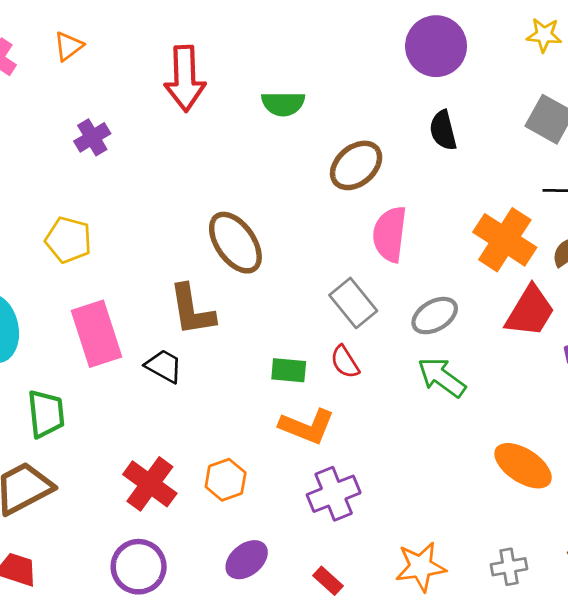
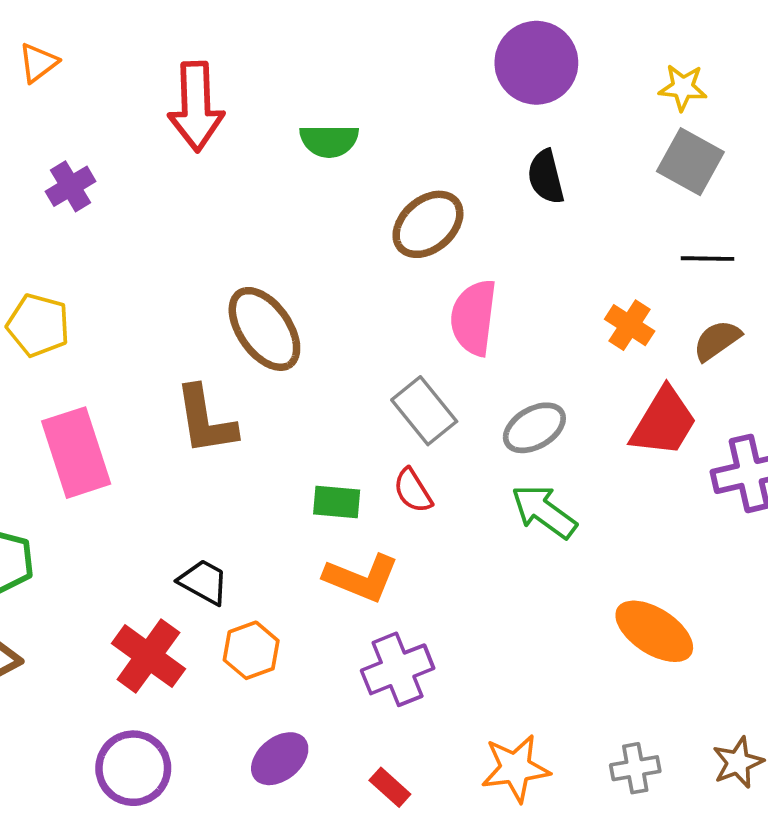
yellow star: (544, 35) -> (683, 87), moved
orange cross: (505, 240) -> (630, 325), size x0.6
black trapezoid: (164, 366) -> (204, 582), moved

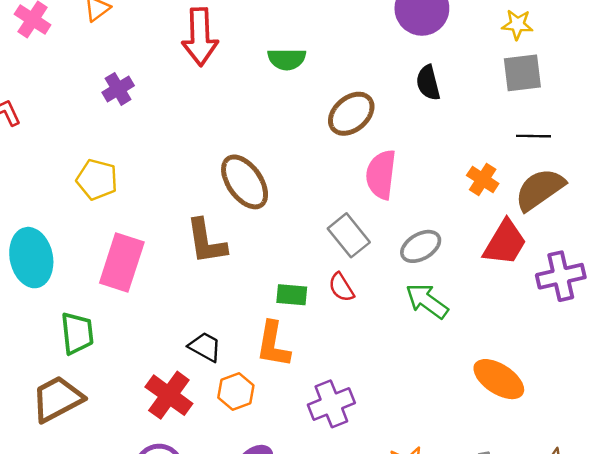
gray square: (690, 162) -> (522, 73), turned -36
brown semicircle: (717, 340) -> (540, 189), size x1.6
pink rectangle: (76, 453) -> (122, 263), turned 36
orange L-shape: (361, 578) -> (273, 344), moved, turned 78

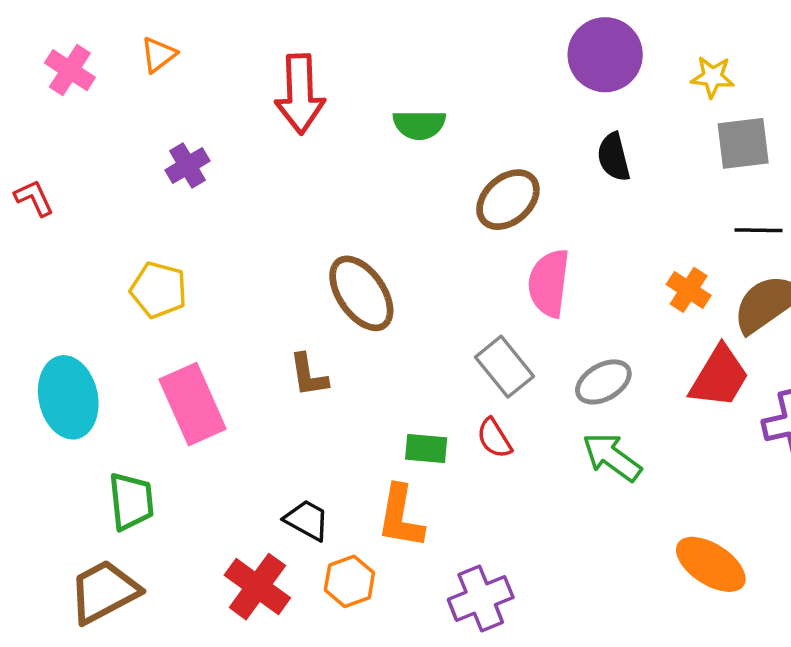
yellow star: (517, 24) -> (712, 77), moved
brown L-shape: (206, 241) -> (309, 375), size x0.7
pink rectangle: (122, 263) -> (193, 404), turned -42

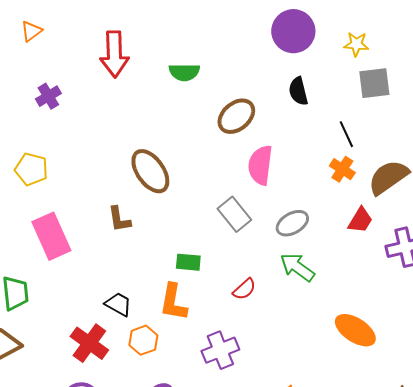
black line: (759, 230) -> (346, 134), moved, turned 64
red trapezoid: (719, 377) -> (360, 220), size x0.7
red semicircle: (494, 438) -> (244, 289), moved, turned -100

